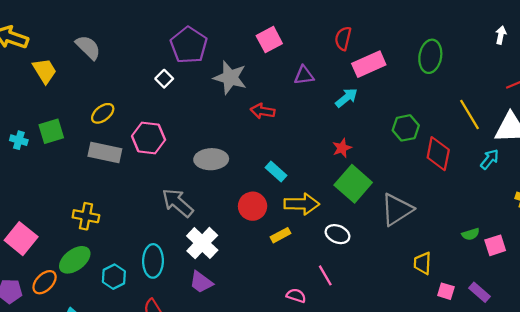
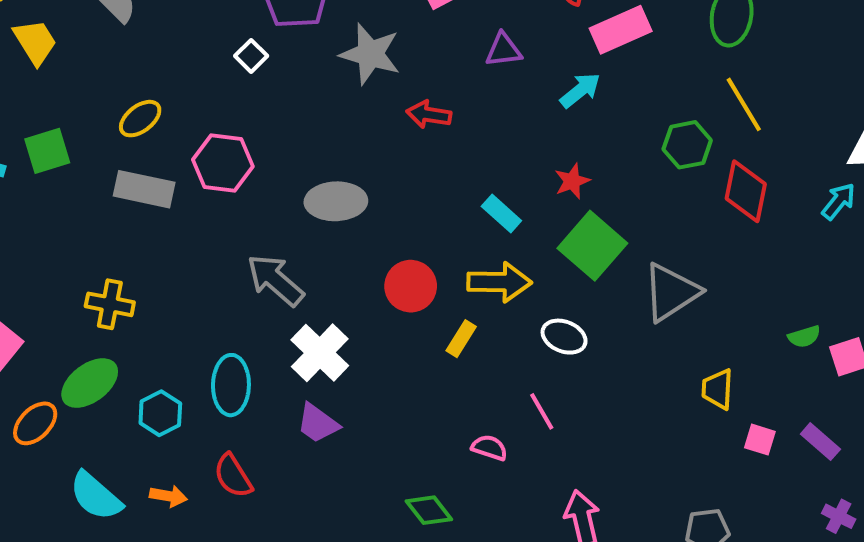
yellow line: (469, 114) -> (744, 104), moved
cyan rectangle: (276, 171) -> (501, 213), moved
yellow rectangle: (280, 235) -> (461, 339), turned -30

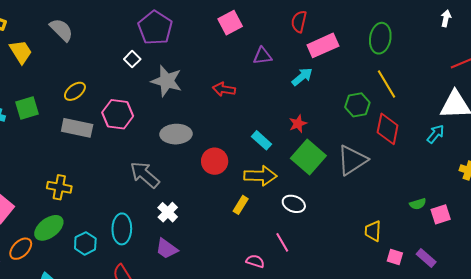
gray star: (370, 54) -> (167, 81), moved
red circle: (411, 286) -> (215, 161), moved
gray triangle: (671, 292) -> (352, 160), moved
white cross: (320, 353) -> (168, 212), size x0.7

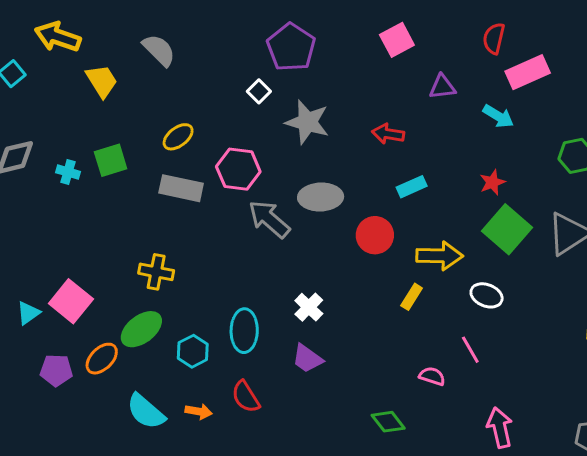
cyan arrow: (302, 77) -> (498, 116), turned 70
cyan rectangle: (261, 140) -> (412, 187), moved, turned -66
gray arrow: (145, 175) -> (269, 219), moved

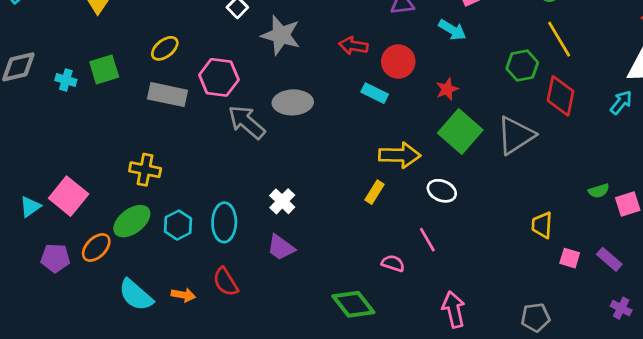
cyan rectangle: (412, 187) -> (375, 93), turned 50
red circle: (375, 235) -> (398, 62), moved
cyan hexagon: (193, 351) -> (178, 225), moved
green diamond: (388, 422) -> (353, 304), size x1.4

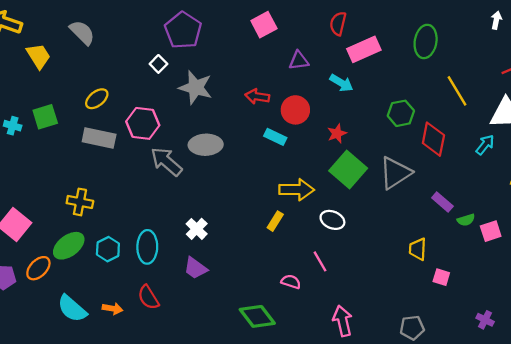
yellow line: (559, 39) -> (457, 91), moved
purple rectangle: (609, 259) -> (442, 202), moved

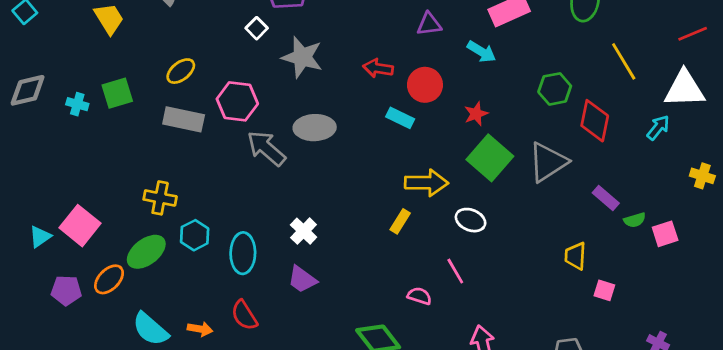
cyan hexagon: (108, 249) -> (195, 235), moved

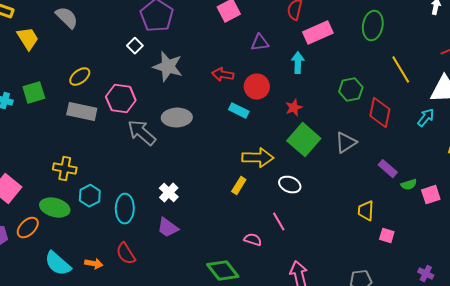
cyan arrow: (482, 52) -> (298, 63), turned -120
gray triangle: (548, 162) -> (346, 143), size x0.7
green ellipse: (146, 252) -> (55, 208), turned 52

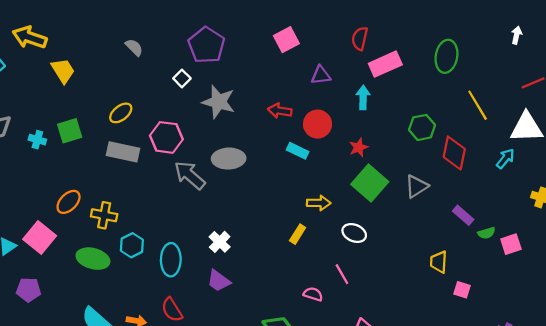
gray semicircle: (67, 18) -> (134, 47), moved, size x0.7
yellow arrow: (258, 158) -> (319, 203), size x0.7
orange ellipse: (28, 228) -> (69, 202), moved

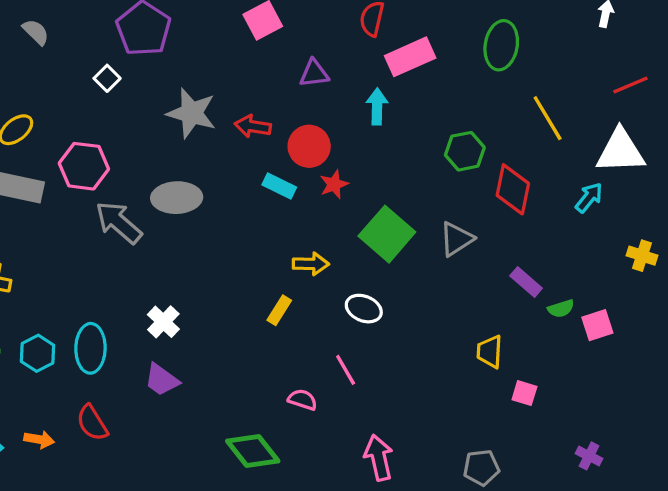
gray star: (219, 102) -> (192, 113), moved
red star: (359, 147) -> (334, 184), moved
cyan hexagon: (132, 245) -> (37, 353), moved

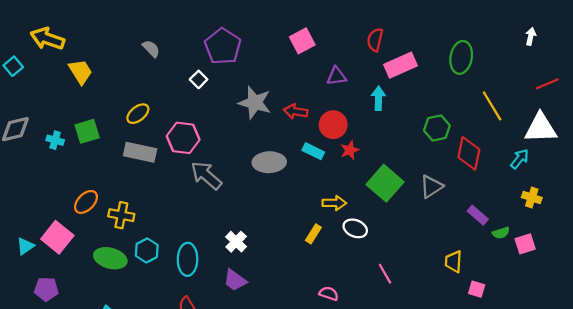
gray ellipse: (177, 198) -> (269, 162), moved
yellow cross: (642, 256) -> (532, 198), moved
white ellipse: (364, 309) -> (355, 228), moved
cyan hexagon: (37, 353) -> (147, 250), moved
pink line: (346, 370) -> (385, 274), moved

